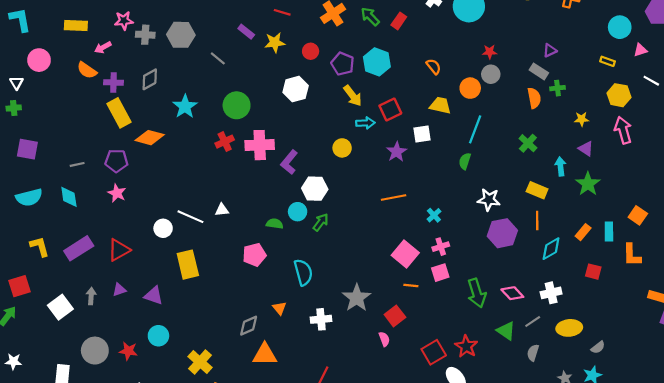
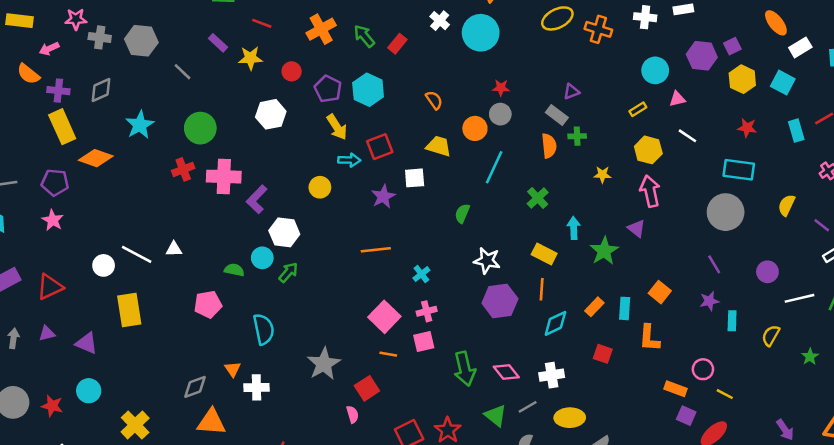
yellow rectangle: (607, 61) -> (638, 109), turned -56
cyan line: (475, 129) -> (494, 167), moved
purple triangle: (586, 149) -> (636, 229), moved
white cross: (321, 319) -> (256, 387), moved

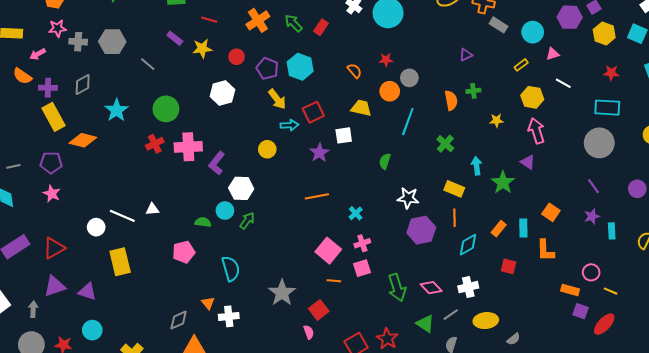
red star: (501, 88) -> (386, 60), moved
gray rectangle: (557, 115) -> (498, 25), moved
purple triangle: (47, 333) -> (55, 286), size x1.6
gray arrow: (13, 338) -> (33, 309), moved

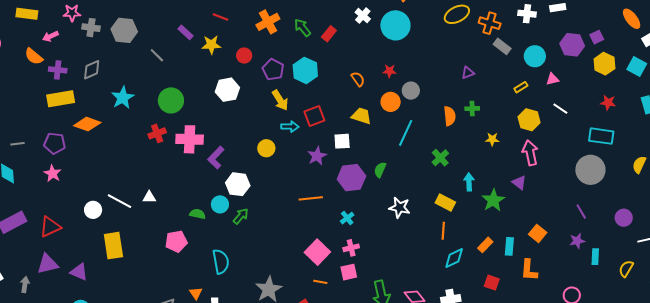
yellow rectangle: (53, 117) -> (61, 99), turned -76
purple hexagon: (421, 230) -> (351, 178), moved

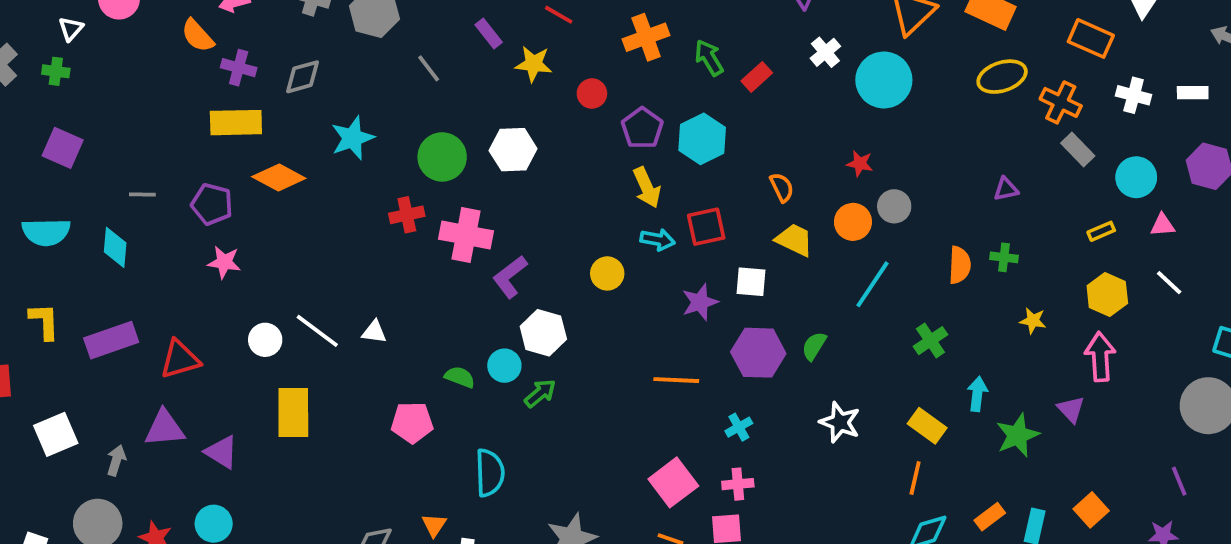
orange semicircle: (358, 79) -> (782, 187), moved
white hexagon: (227, 90) -> (513, 150), moved
pink star: (53, 173) -> (224, 262), moved, turned -30

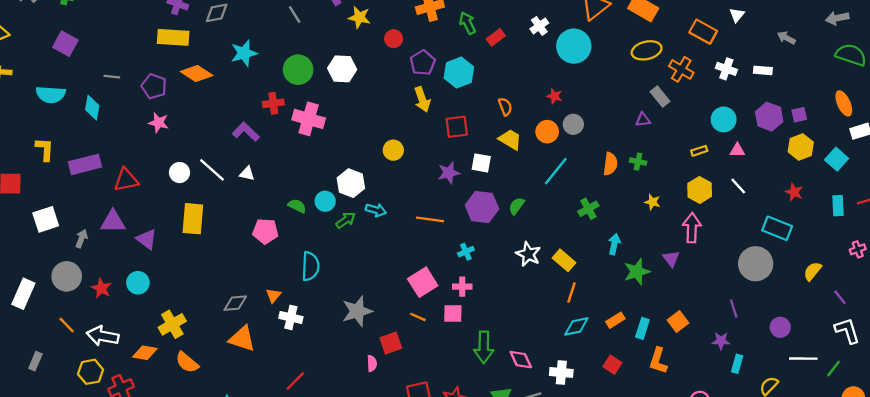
gray rectangle: (1078, 149) -> (660, 97), moved
cyan arrow: (658, 240) -> (376, 210), moved
purple L-shape: (510, 277) -> (246, 132), moved, turned 76
yellow rectangle: (927, 426) -> (564, 260), moved

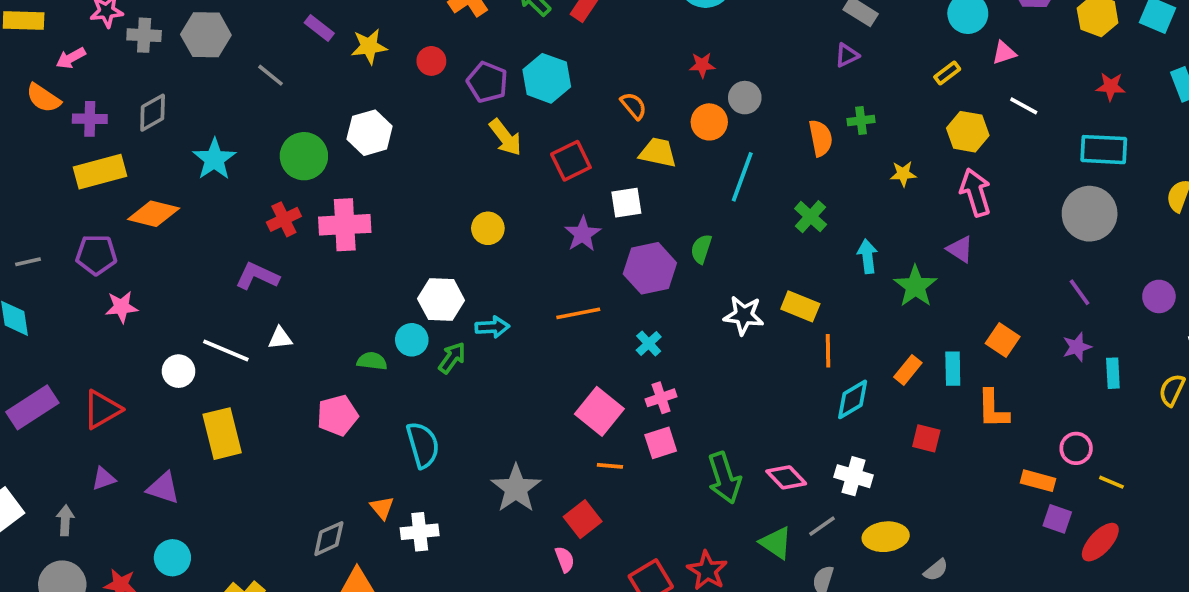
purple triangle: (113, 222) -> (104, 479), size x0.6
white cross: (561, 372) -> (854, 476), turned 30

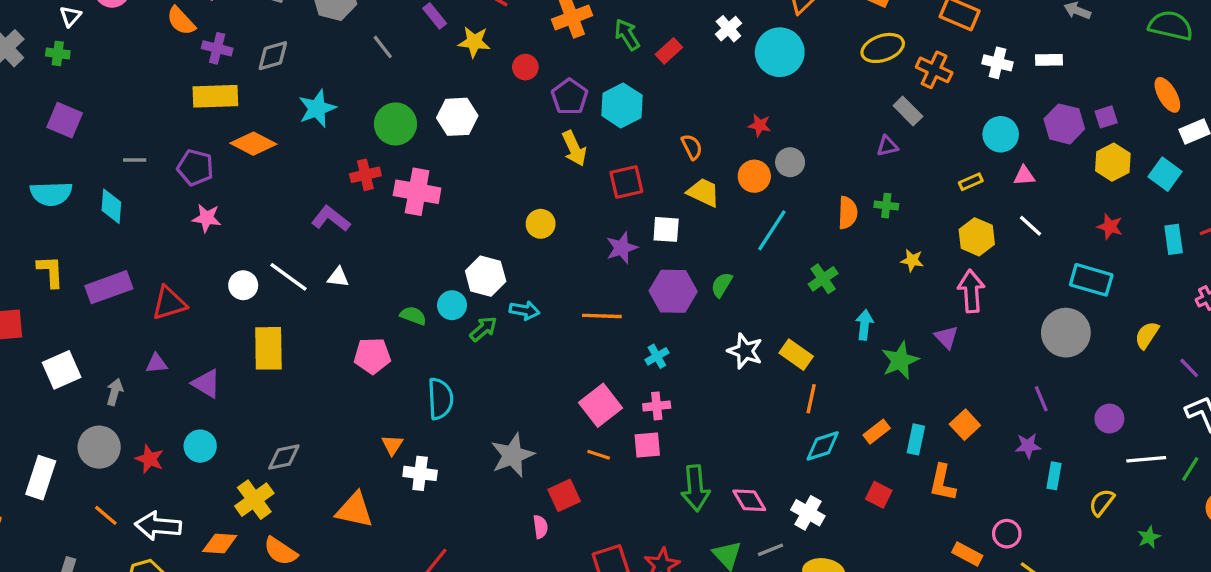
gray diamond: (329, 539) -> (284, 457), moved

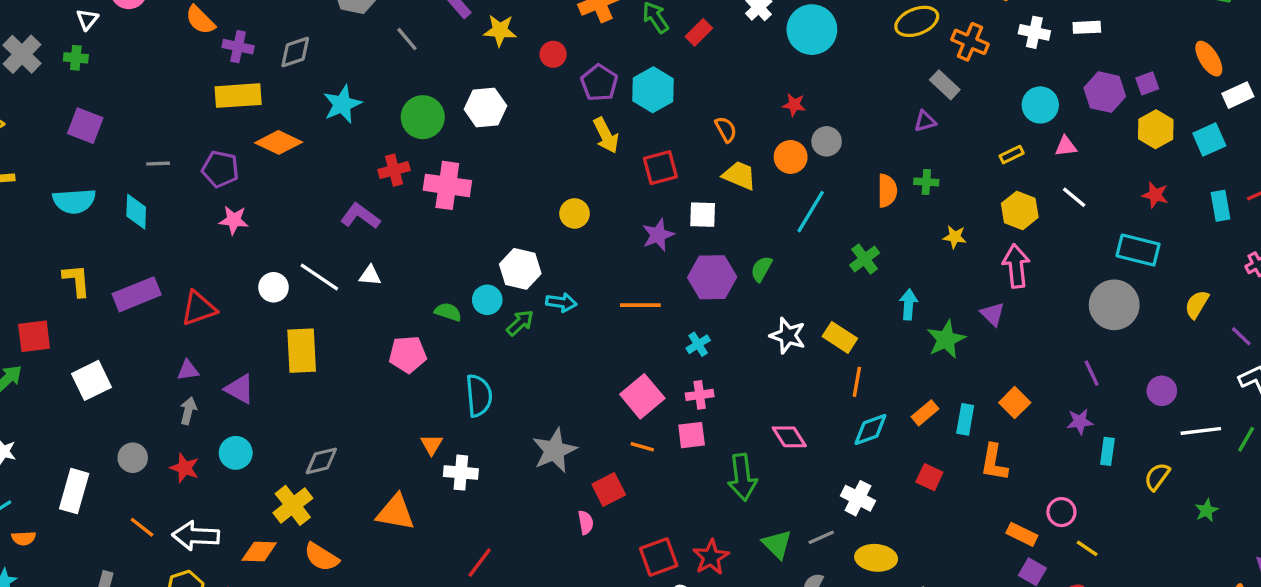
cyan square: (1165, 174) -> (1209, 140), turned 32
gray arrow: (115, 392) -> (188, 411), moved
gray circle: (99, 447) -> (133, 458), size x0.7
pink diamond: (749, 500) -> (789, 437), moved

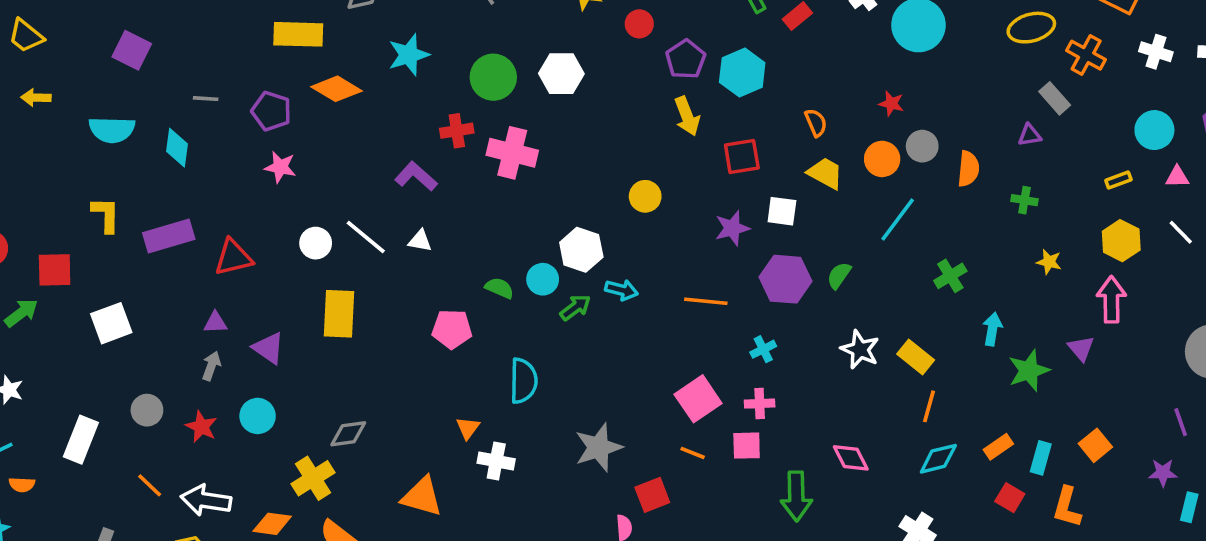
orange semicircle: (887, 191) -> (968, 169), moved
red square: (929, 477) -> (1010, 498), moved

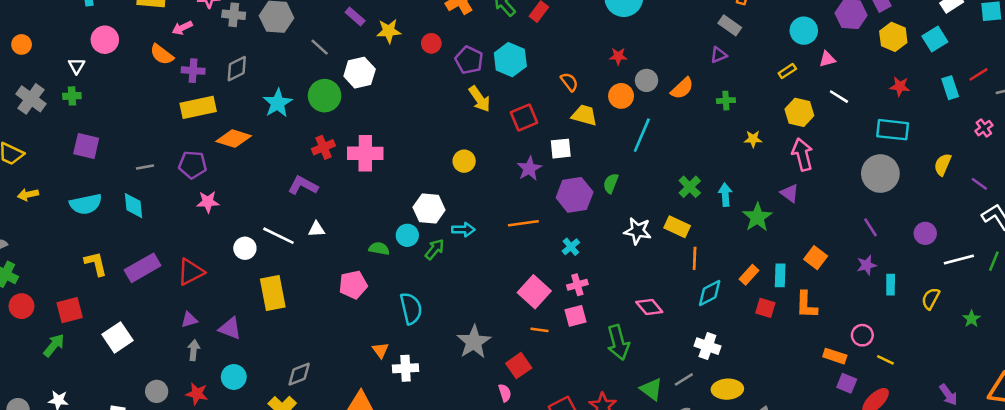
white hexagon: (561, 74) -> (360, 73), moved
green circle: (493, 77) -> (325, 96), moved
orange semicircle: (968, 169) -> (682, 88), turned 55
green cross: (950, 276) -> (690, 187), moved

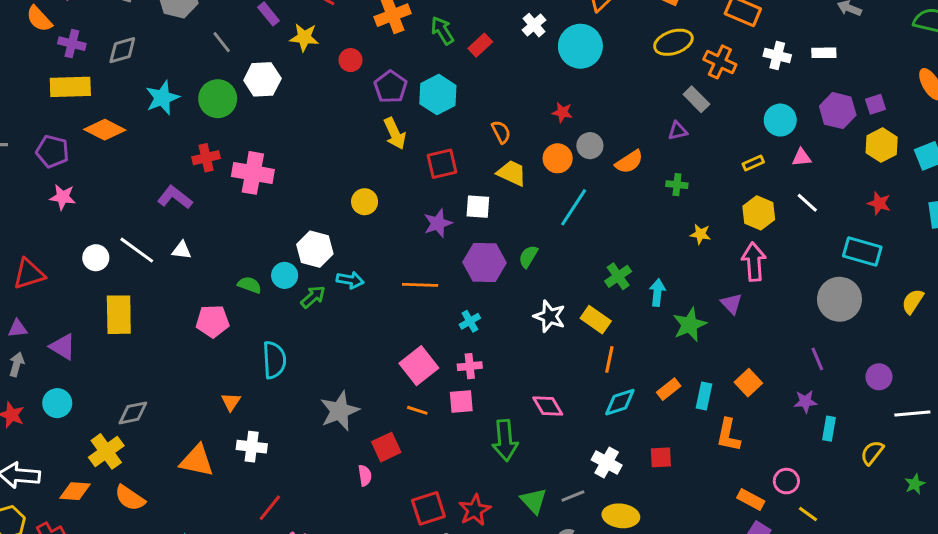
red square: (765, 308) -> (661, 457), moved, turned -30
white cross: (406, 368) -> (252, 447), moved

